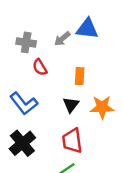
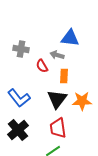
gray arrow: (62, 39) -> (57, 55), moved, turned 56
red semicircle: (40, 67) -> (42, 66), moved
black triangle: (71, 105) -> (57, 99), size x1.5

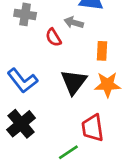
orange rectangle: (64, 76) -> (102, 51), moved
red trapezoid: (58, 128) -> (93, 128), moved

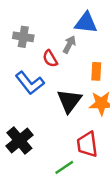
gray arrow: (74, 23) -> (69, 45), turned 102
blue L-shape: (22, 81) -> (30, 83), moved

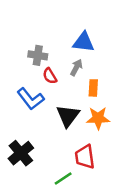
gray cross: (23, 37) -> (38, 55), moved
gray arrow: (69, 45) -> (76, 67), moved

